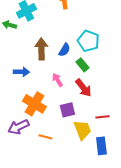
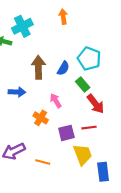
red arrow: (83, 88) -> (96, 104), moved
orange cross: (34, 104) -> (41, 118), moved, size x0.6
red line: (102, 117) -> (89, 128), moved

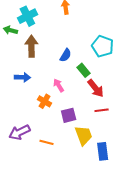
cyan pentagon: (89, 59) -> (103, 46), moved
brown arrow: (38, 67) -> (31, 46), moved
red line: (89, 128) -> (102, 110), moved

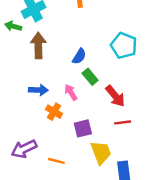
green rectangle: (84, 70) -> (90, 77), moved
blue arrow: (22, 77) -> (38, 90), moved

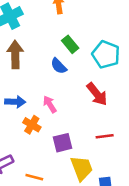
blue semicircle: (79, 56) -> (59, 66), turned 105
green rectangle: (90, 77) -> (70, 44), moved
red arrow: (115, 96) -> (97, 94), moved

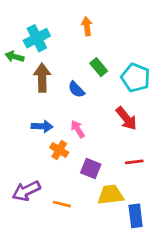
blue semicircle: (59, 66) -> (76, 90), moved
purple square: (62, 143) -> (91, 168), turned 36
yellow trapezoid: (82, 168) -> (111, 195), turned -76

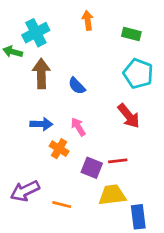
green rectangle: (99, 67) -> (131, 34), moved, turned -36
red line: (134, 162) -> (118, 161), moved

